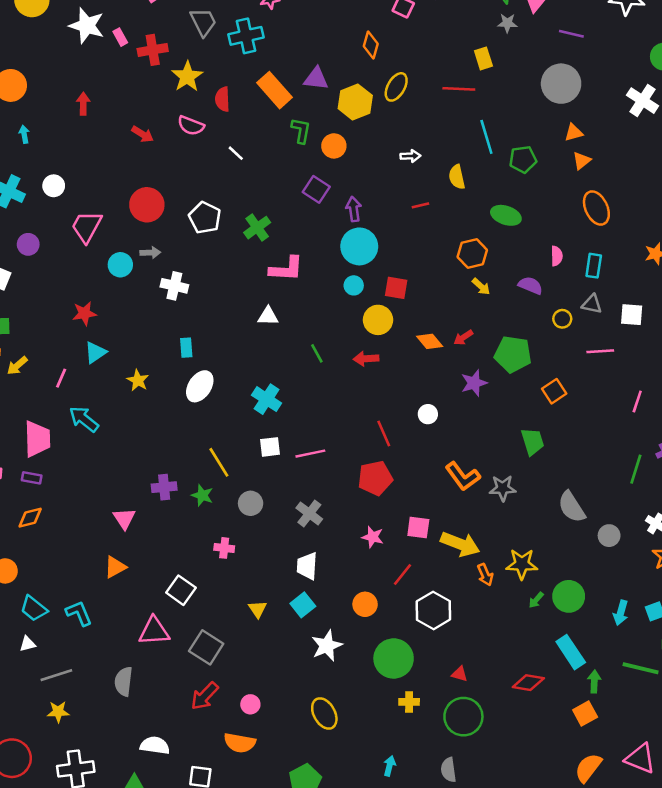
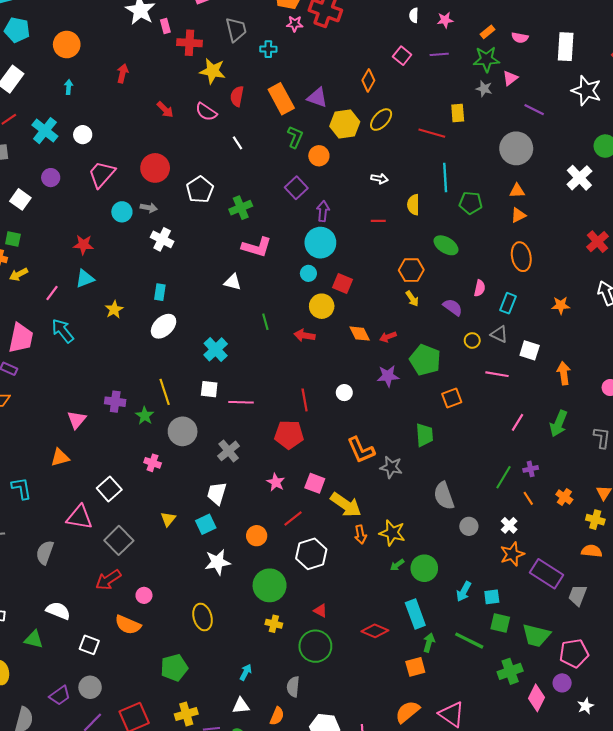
cyan cross: (246, 36) -> (268, 49), size x0.6
yellow star: (187, 77) -> (213, 71), turned 30
gray circle: (251, 503) -> (183, 431), size x1.4

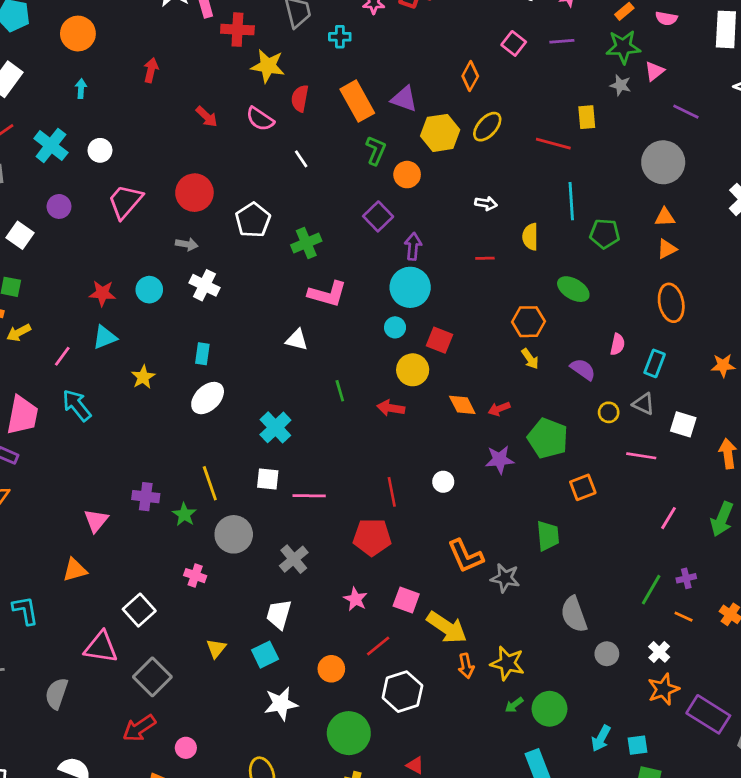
cyan circle: (122, 212) -> (149, 290), moved
orange line: (528, 498) -> (684, 617), turned -32

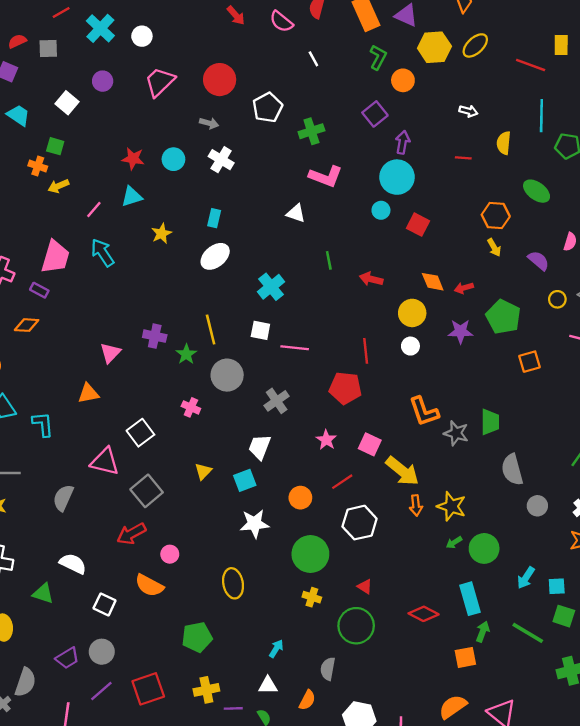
yellow circle: (413, 370) -> (412, 313), moved
green trapezoid: (548, 536) -> (490, 422), moved

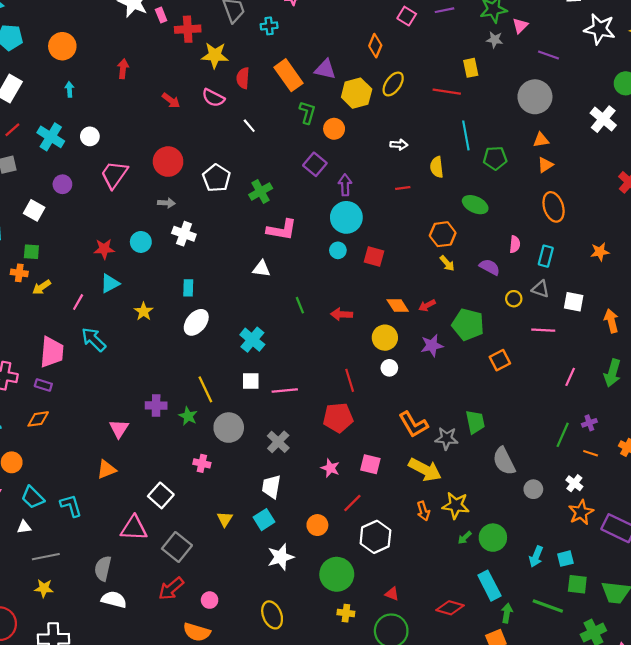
yellow arrow: (402, 471) -> (425, 470), moved
white semicircle: (73, 564) -> (114, 600), moved

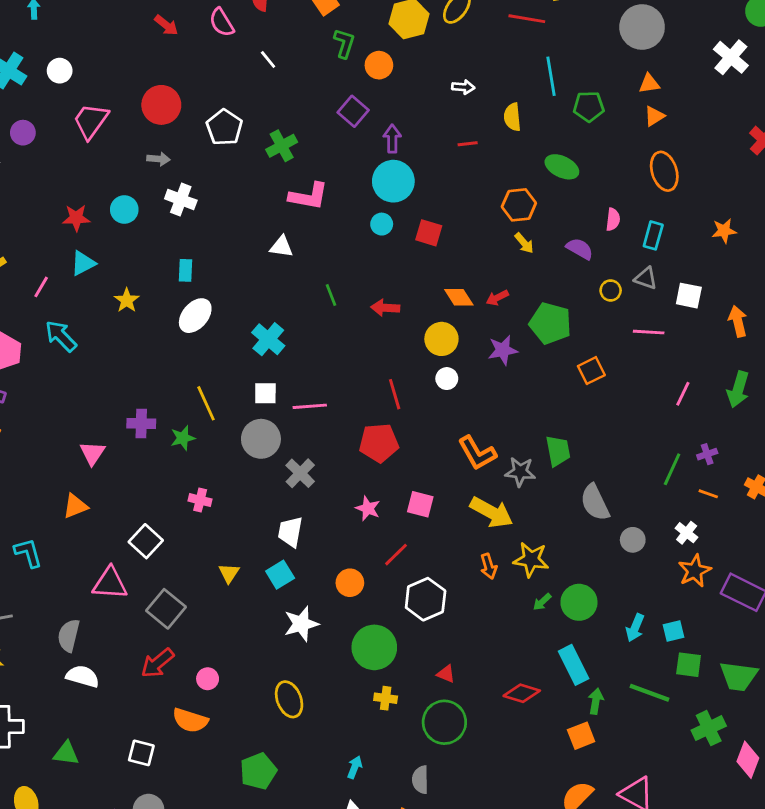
pink semicircle: (213, 98) -> (222, 22), turned 30
green star: (188, 416) -> (183, 438), turned 30
gray circle: (229, 428) -> (261, 439), moved

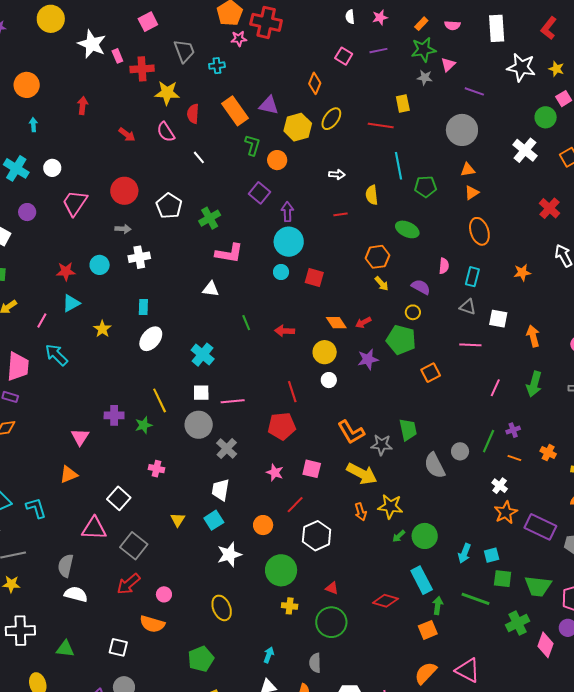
white cross: (181, 200) -> (139, 257), turned -30
yellow circle: (611, 291) -> (413, 312), moved
gray circle: (633, 540) -> (460, 451), moved

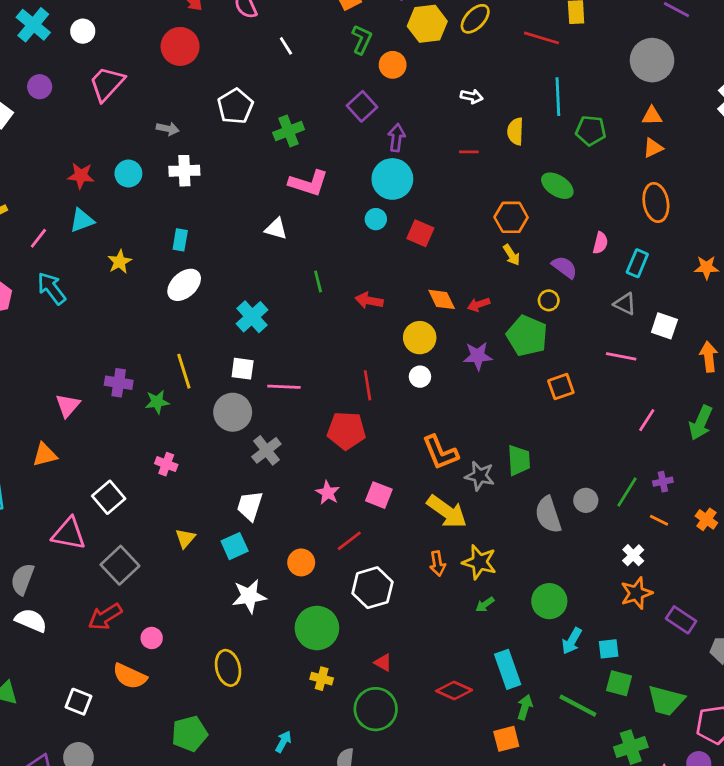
red circle: (124, 191) -> (180, 46), moved
purple rectangle: (540, 527) -> (681, 620), size x0.7
green circle: (425, 536) -> (549, 601), moved

